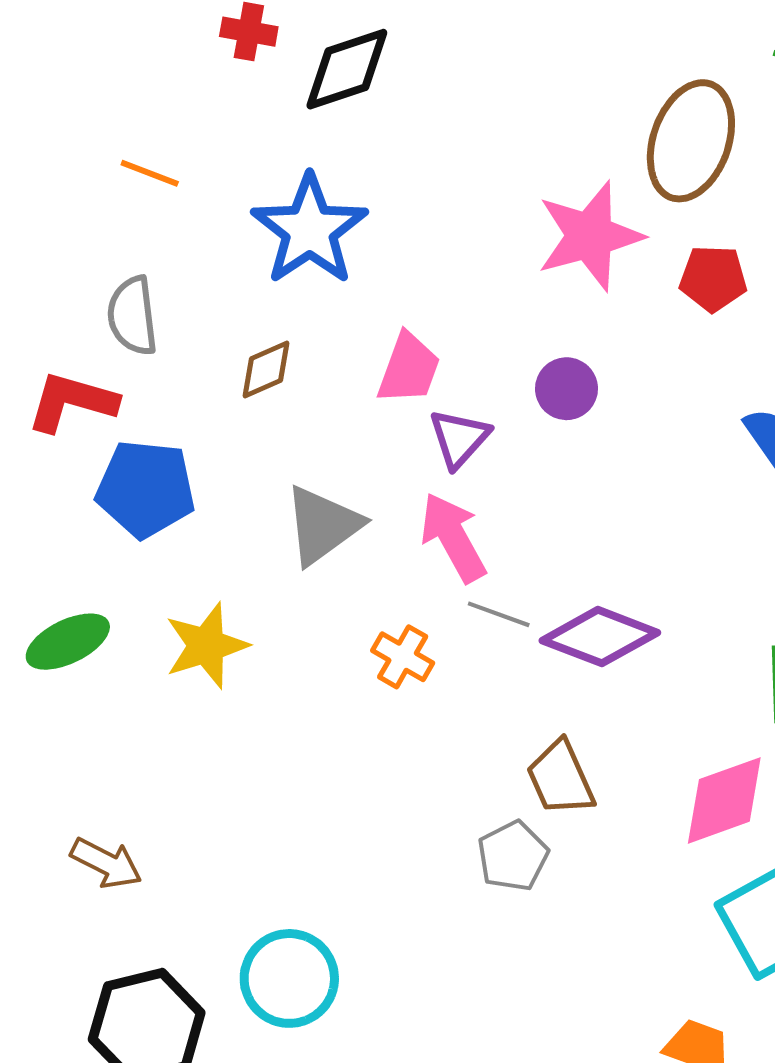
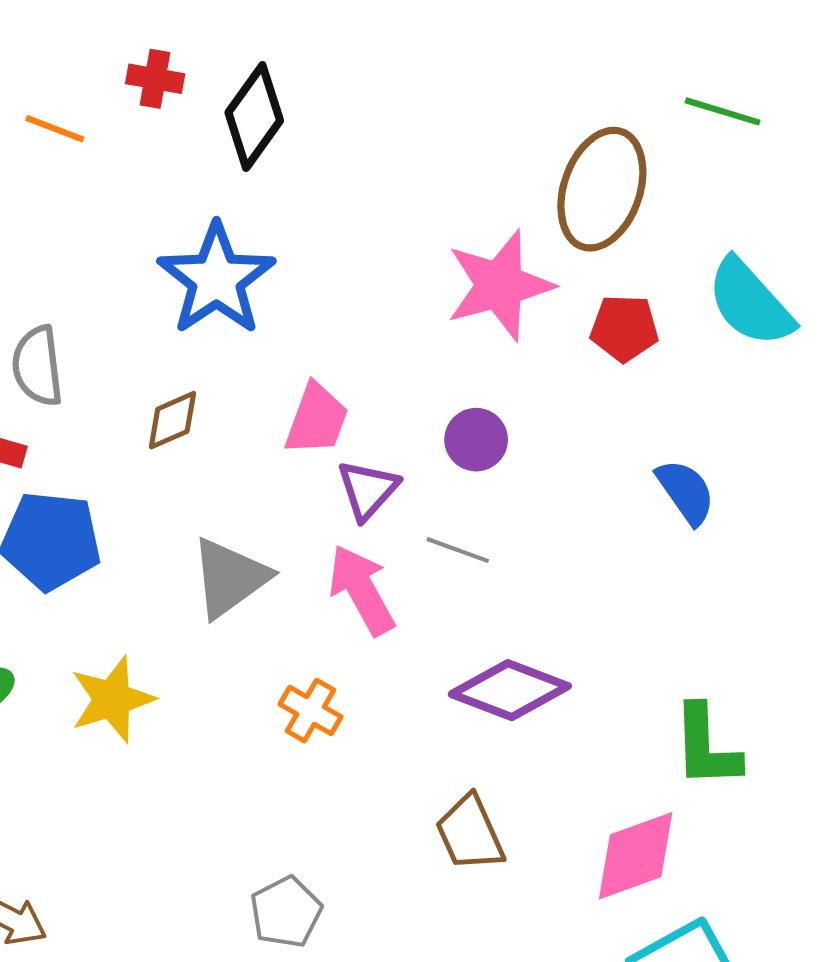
black diamond: (347, 69) -> (254, 117), turned -36
orange line: (150, 173) -> (55, 129), moved
gray line: (499, 614) -> (458, 550), moved
gray pentagon: (513, 856) -> (286, 912), moved

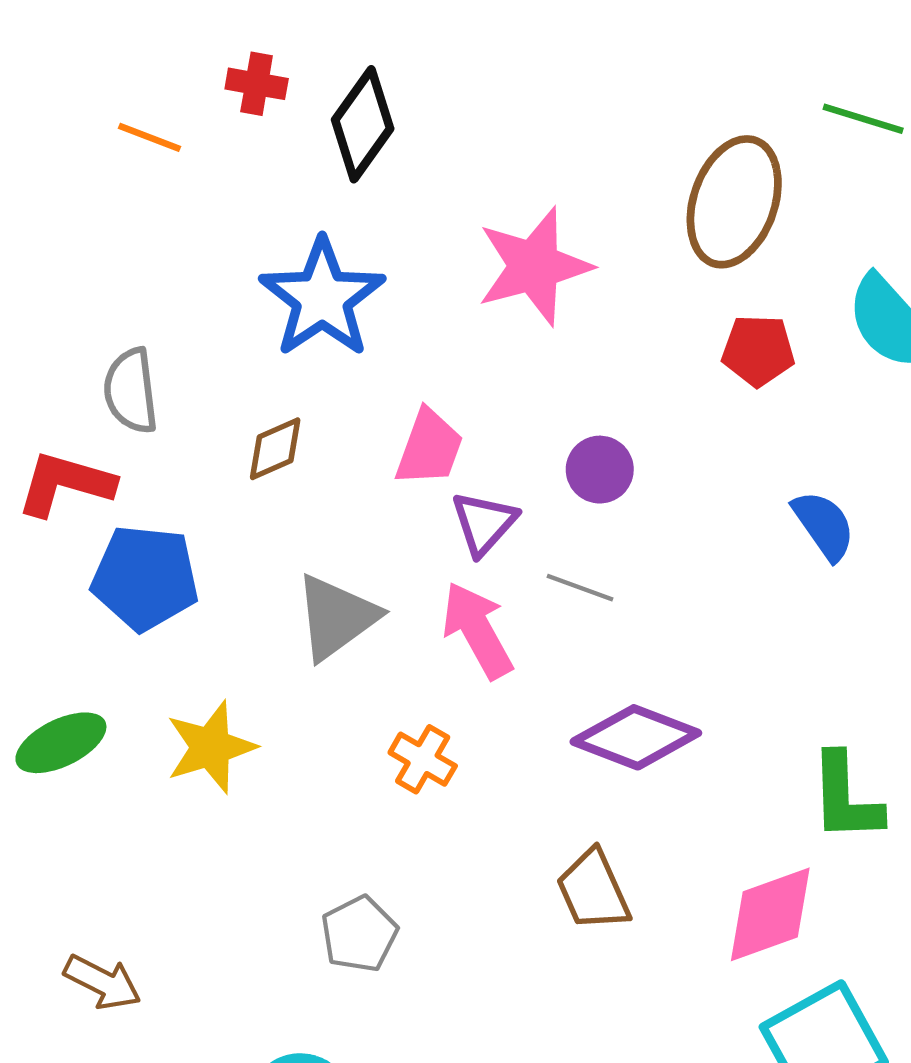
pink star: (500, 285) -> (534, 266), moved
gray pentagon: (286, 912) -> (359, 934), moved

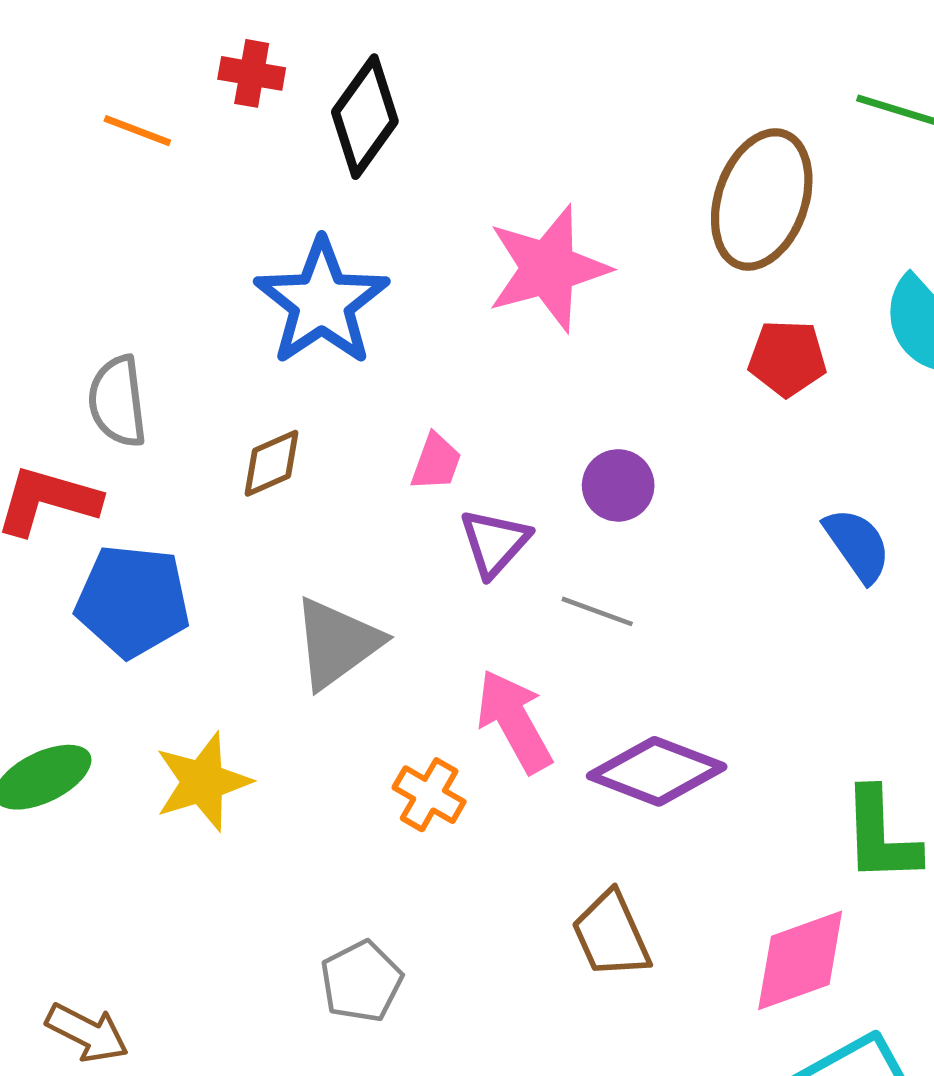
pink trapezoid: (429, 448) -> (436, 462), size x0.7
pink arrow: (477, 630) -> (514, 721), moved

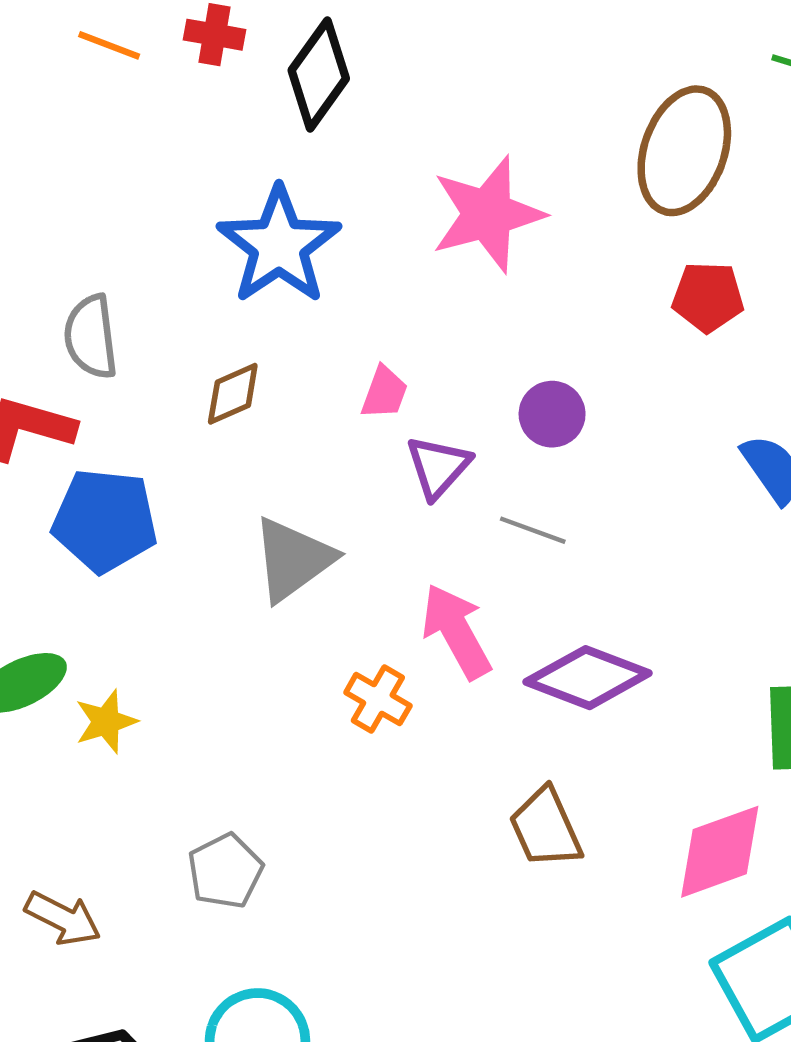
orange line: (137, 131) -> (109, 45), moved
yellow star: (203, 782) -> (106, 722), moved, size x0.7
gray pentagon: (361, 981) -> (225, 871), moved

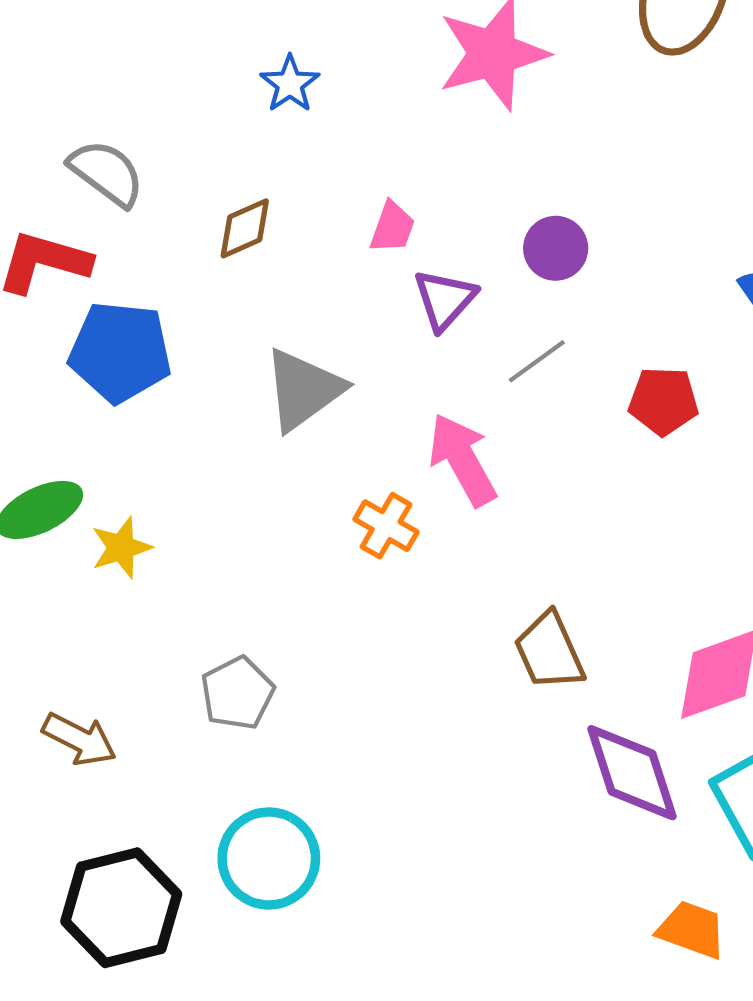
blue star: (279, 245) -> (290, 84), size x0.5
red pentagon: (708, 297) -> (663, 401), moved
gray semicircle: (91, 337) -> (107, 173), turned 134
gray line: (533, 530) -> (537, 361), turned -56
purple diamond: (588, 678) -> (632, 773), moved, turned 51

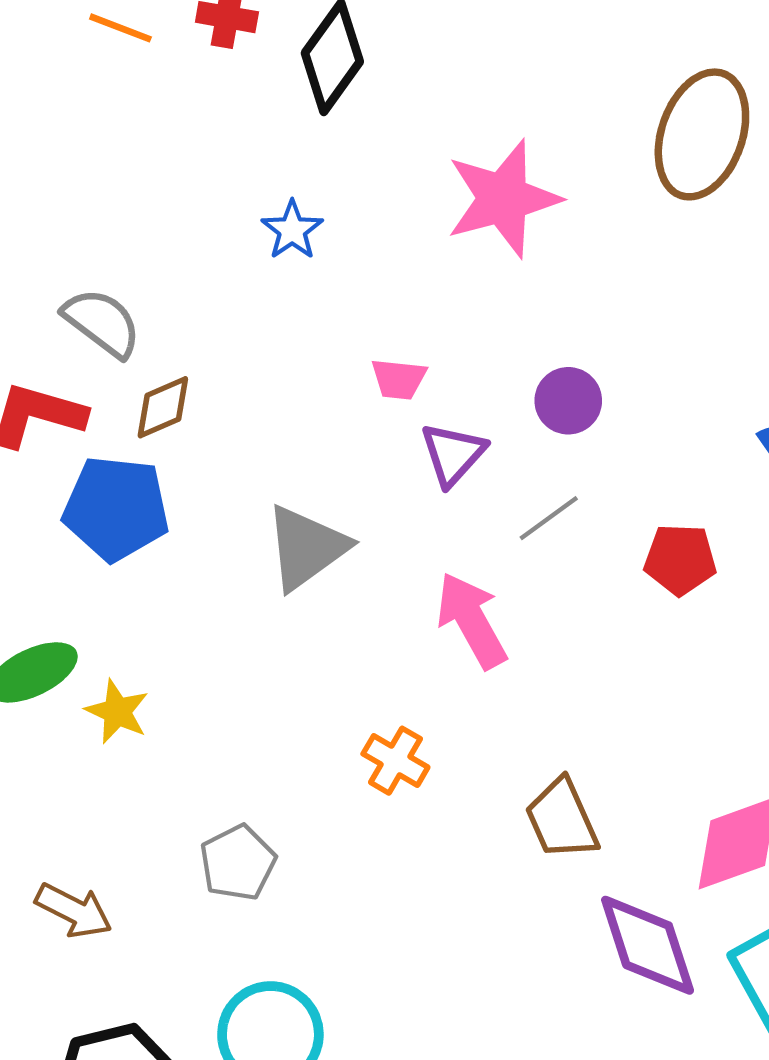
pink trapezoid: (392, 227) -> (399, 379), turned 76
brown diamond: (245, 228) -> (163, 407), moved
orange cross: (386, 526) -> (395, 761), moved
yellow star: (121, 548) -> (117, 712), turned -30

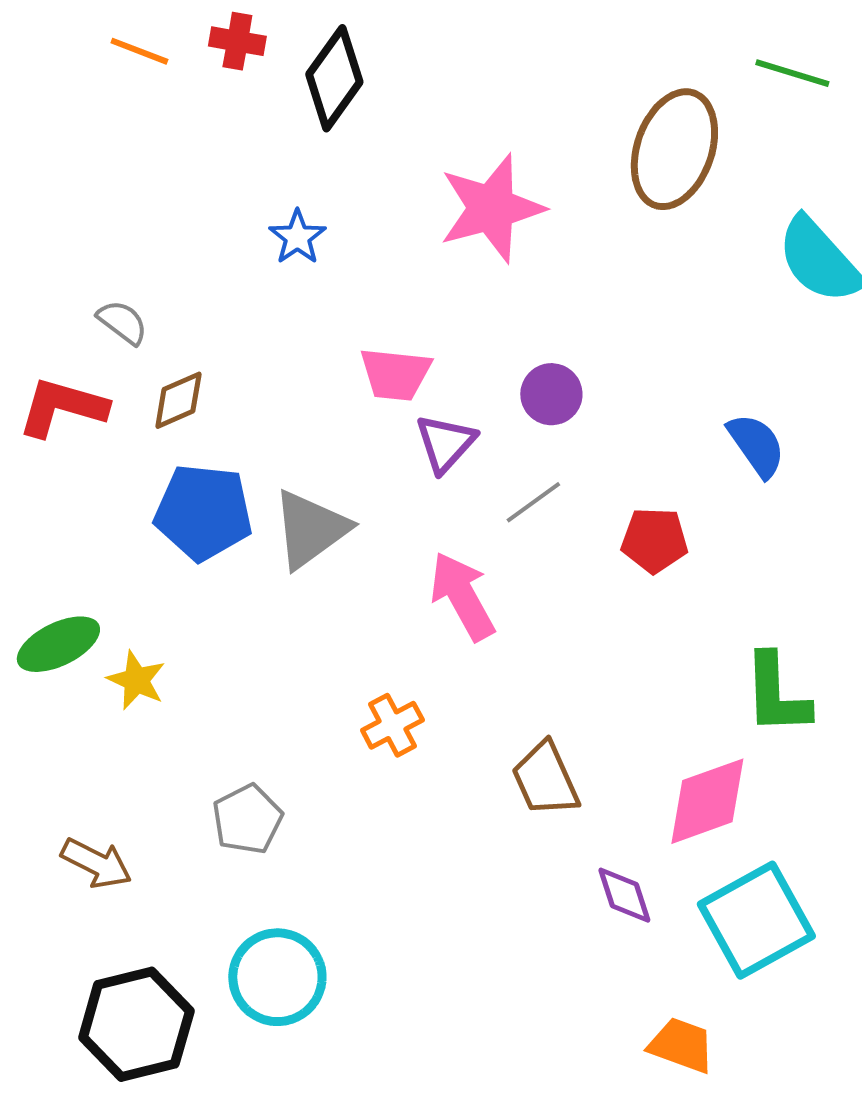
gray semicircle: (102, 322) -> (122, 322), size x0.7
pink trapezoid: (399, 379) -> (395, 374), size x1.4
blue pentagon: (116, 508) -> (203, 512), moved
orange cross: (395, 761) -> (392, 725), turned 32
purple diamond: (648, 945) -> (624, 895), size x0.6

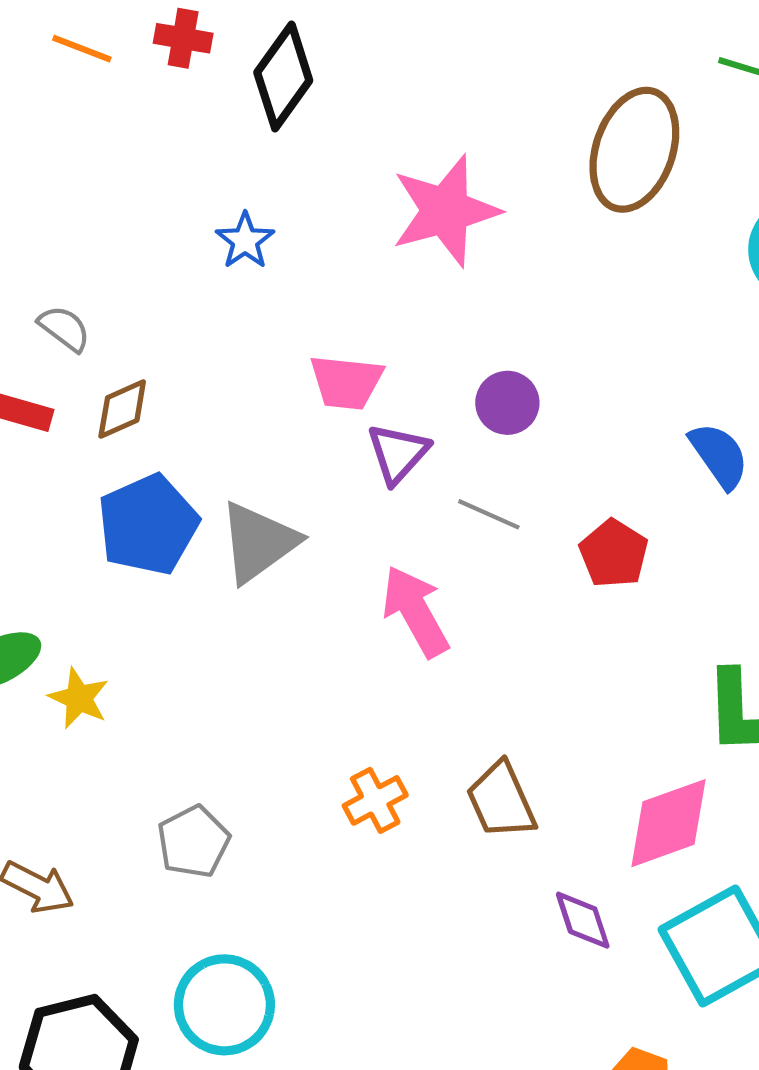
gray line: (533, 502) -> (489, 514), turned 60
blue pentagon: (203, 512) -> (148, 525), turned -30
red pentagon: (654, 540) -> (614, 554), turned 30
orange cross: (392, 725) -> (375, 800), moved

